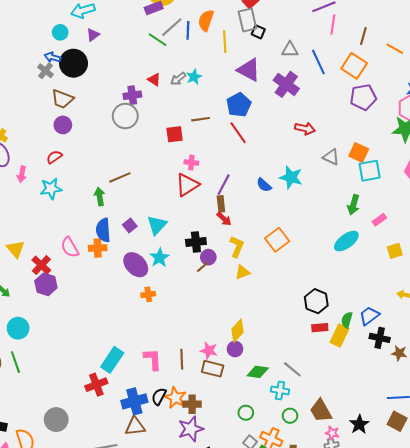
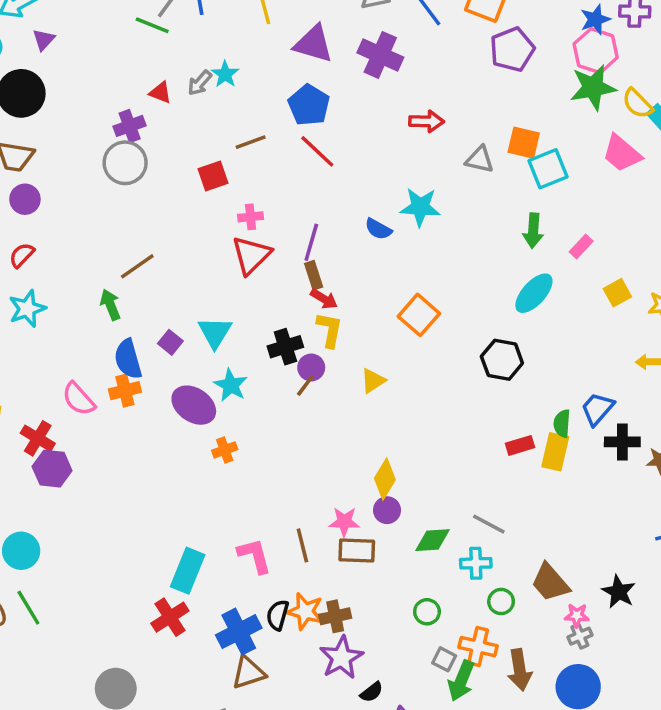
yellow L-shape: (237, 247) -> (329, 330), moved
black hexagon: (316, 301) -> (502, 360), moved

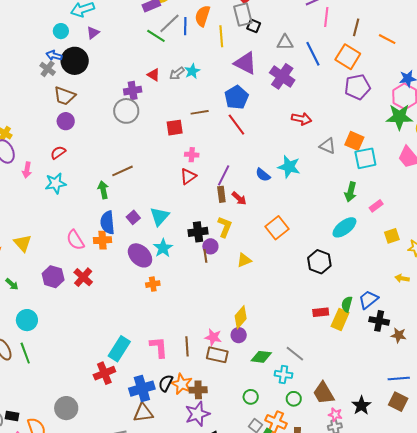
red triangle: (251, 255) -> (188, 176), size x0.7
red arrow: (324, 299) -> (239, 198), moved
brown line: (305, 385) -> (205, 256), turned -56
red cross: (38, 438) -> (83, 277), moved

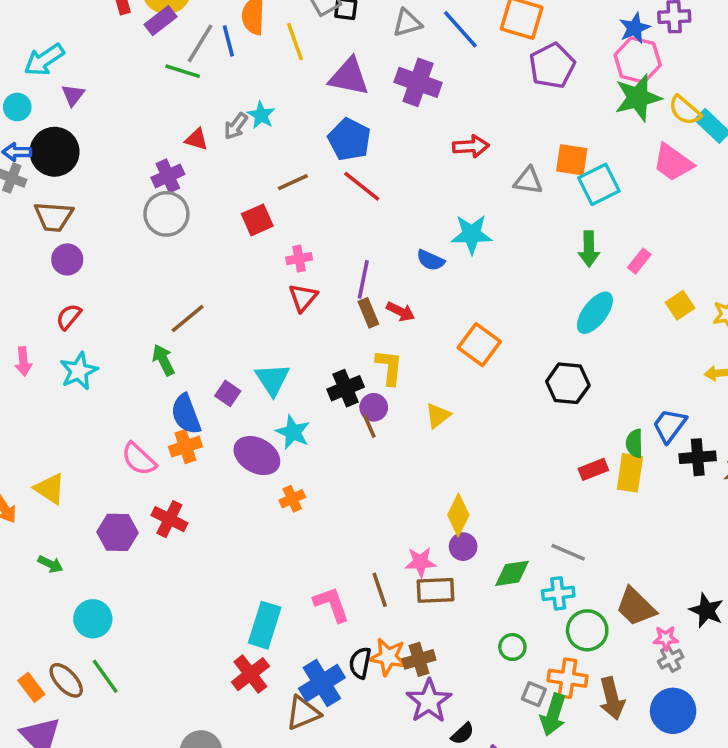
green circle: (294, 399) -> (587, 630), size x1.5
brown triangle: (143, 413) -> (303, 713), moved

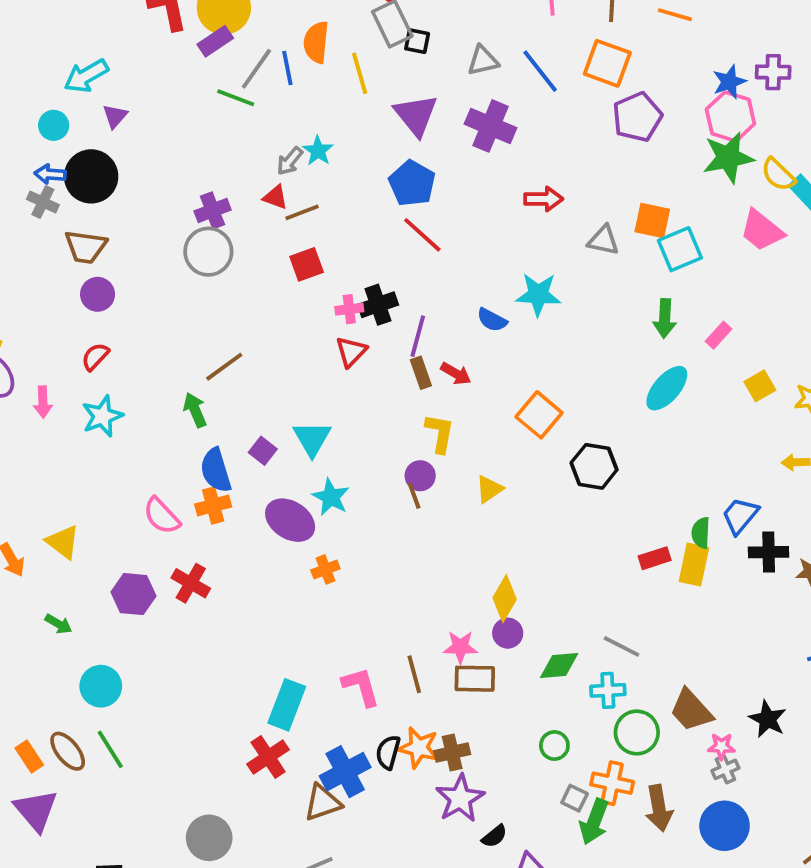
purple triangle: (349, 77) -> (416, 115), turned 36
red triangle: (196, 139) -> (275, 197), moved
brown line: (293, 182) -> (302, 212), moved
black hexagon: (568, 383) -> (594, 466), moved
black cross: (346, 388) -> (378, 305), moved

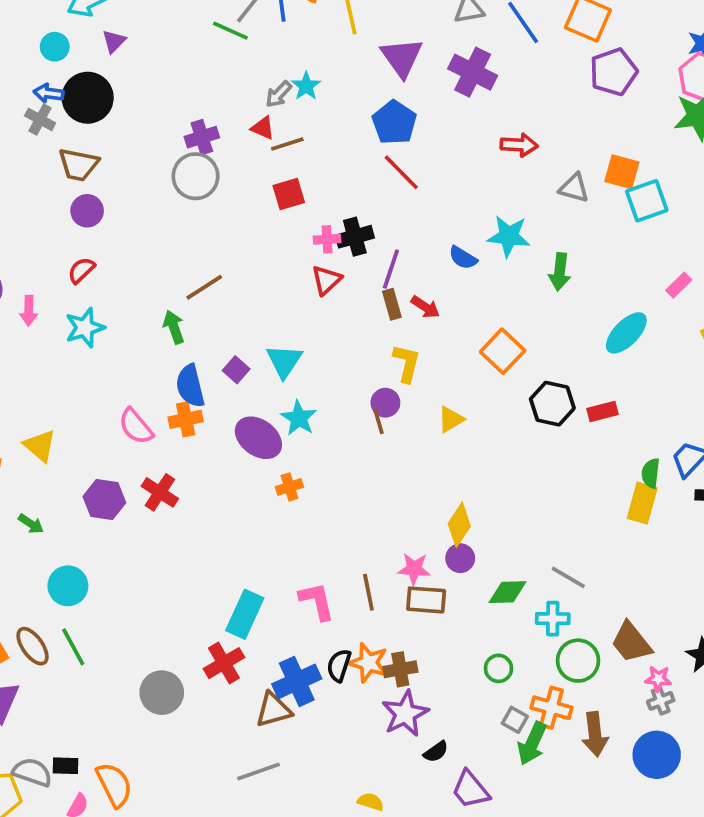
green arrow: (665, 318) -> (560, 272), moved
red rectangle: (655, 558) -> (603, 411), moved
gray circle: (209, 838) -> (162, 693), moved

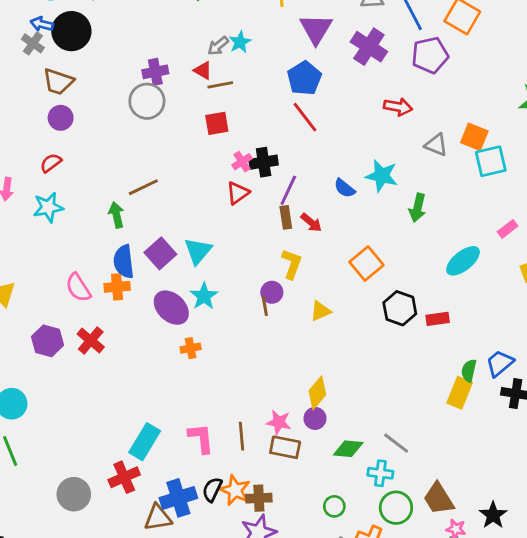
purple pentagon: (613, 72) -> (430, 55), moved
pink cross: (327, 239) -> (242, 162), turned -36
purple square: (236, 370) -> (160, 253), size x1.5

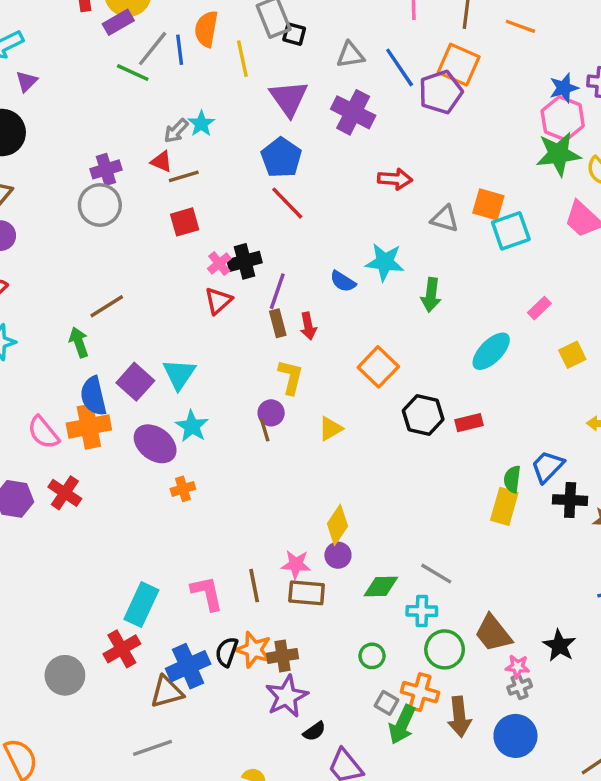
purple pentagon: (430, 55) -> (441, 92), moved
red arrow: (311, 223) -> (308, 326), turned 45
orange cross: (117, 287) -> (89, 427), size x1.4

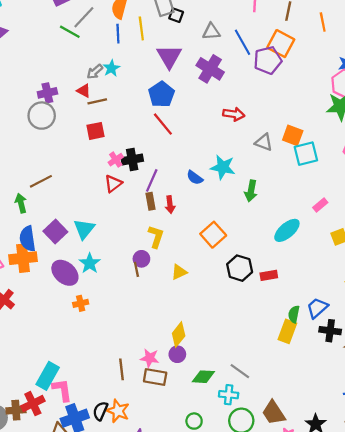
orange line: (520, 26) -> (323, 22), turned 54
blue line: (180, 50) -> (118, 34), moved
pink L-shape: (207, 593) -> (62, 390), moved
brown cross: (282, 656) -> (16, 410), moved

